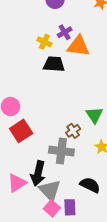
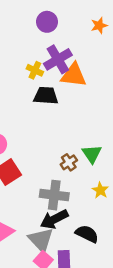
purple cross: (65, 32) -> (58, 59), size x1.6
brown cross: (73, 131) -> (69, 162), moved
black arrow: (38, 173) -> (54, 219), moved, turned 50

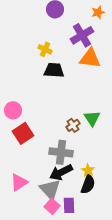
purple cross: (58, 59) -> (82, 35), moved
orange triangle: (74, 75) -> (90, 58), moved
yellow star: (100, 190) -> (88, 170), moved
black semicircle: (87, 234) -> (88, 184), turned 84

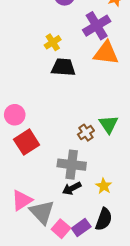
yellow cross: (45, 49) -> (53, 42), turned 32
black arrow: (61, 172) -> (72, 188), size x0.7
black semicircle: (88, 184) -> (104, 219), moved
gray triangle: (50, 189) -> (42, 212), moved
purple rectangle: (69, 205) -> (81, 228), turned 56

